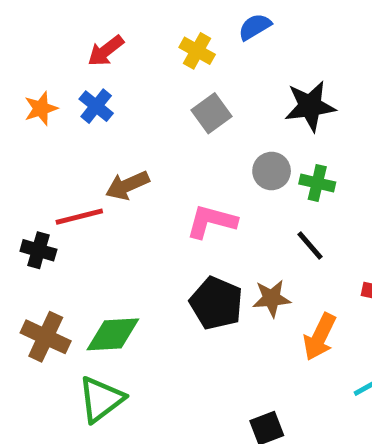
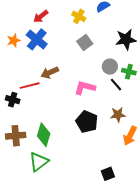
blue cross: (96, 106) -> (37, 39), size x1.5
black line: (310, 245) -> (116, 85), moved
brown star: (272, 298) -> (118, 115), moved
green diamond: (113, 334) -> (44, 135), turned -70
brown cross: (46, 337) -> (16, 136), turned -30

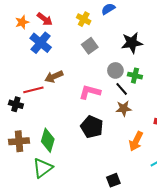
red arrow: (41, 16) -> (45, 19), turned -105
orange star: (14, 40) -> (22, 22), moved
brown star: (118, 115) -> (124, 108), moved

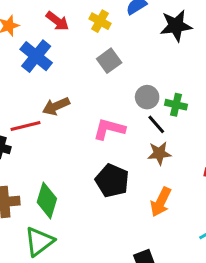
red arrow: (45, 19) -> (57, 21), moved
black star: (132, 43) -> (176, 26), moved
orange arrow: (136, 141) -> (161, 202), moved

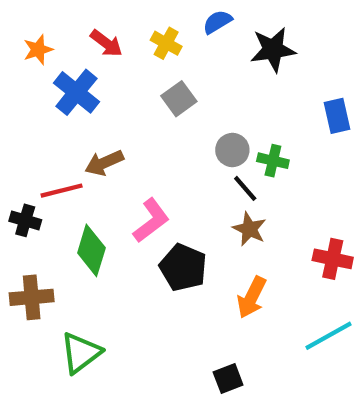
pink L-shape: (109, 129) -> (151, 220), moved, turned 128
brown star: (159, 153) -> (249, 229), turned 30
green diamond: (47, 200) -> (91, 250), moved

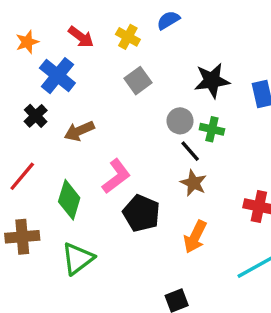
black star: (273, 50) -> (212, 81), moved
red line: (62, 191) -> (22, 176), moved, turned -36
black cross: (25, 220) -> (36, 116), moved, turned 30
green triangle: (81, 353) -> (78, 259), moved

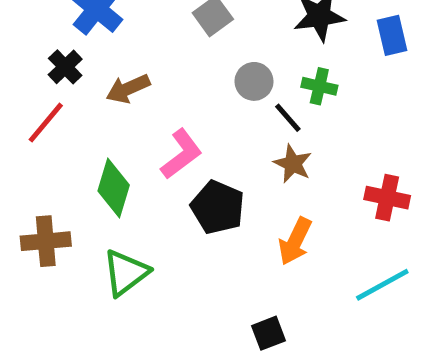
gray circle: (180, 121) -> (254, 81), moved
red line: (22, 176) -> (46, 123), moved

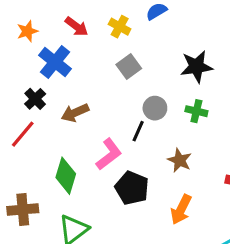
black line: (288, 118) -> (138, 131), moved, turned 65

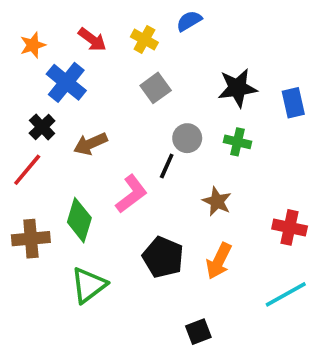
black pentagon: (132, 188) -> (163, 257), moved
brown cross: (23, 210) -> (31, 239), moved

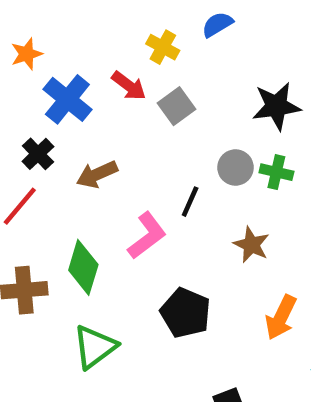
red arrow: (92, 40) -> (129, 86), moved
gray circle: (187, 138) -> (236, 168), moved
orange arrow: (219, 261) -> (281, 317), moved

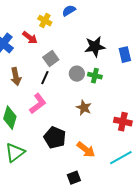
gray square: (176, 106) -> (51, 59), moved
brown arrow: (97, 174) -> (16, 77), turned -78
black line: (190, 202) -> (45, 78), moved
orange arrow: (281, 317) -> (86, 150), moved, turned -78

